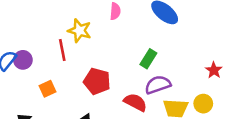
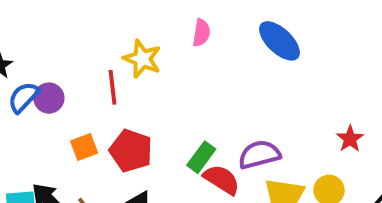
green rectangle: (148, 59) -> (201, 157), moved
red pentagon: (97, 81) -> (131, 151), moved

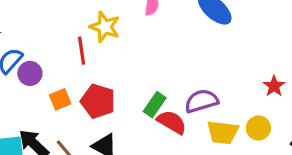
purple circle: (49, 98) -> (30, 73), moved

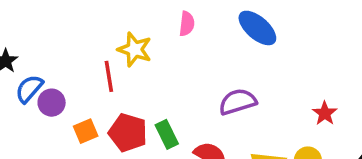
purple semicircle: (201, 101) -> (238, 102), moved
green rectangle: (155, 105) -> (167, 134), moved, turned -60

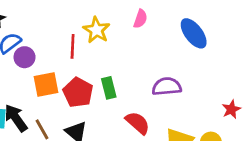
orange square: (86, 131) -> (46, 84), size x1.4
green rectangle: (167, 134) -> (109, 88), moved

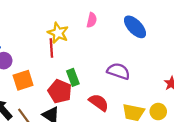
red line: (73, 46) -> (51, 48), moved
purple semicircle: (167, 87) -> (118, 71), turned 30
red pentagon: (78, 92) -> (60, 91), moved

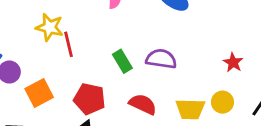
yellow star: (58, 33) -> (50, 27), moved
green rectangle: (73, 77) -> (122, 61), moved

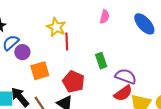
purple semicircle: (161, 59) -> (126, 76), moved
red semicircle: (143, 104) -> (123, 93), moved, turned 108

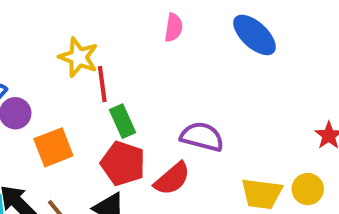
green rectangle: (101, 61) -> (122, 121), moved
purple semicircle: (126, 76) -> (202, 137), moved
red semicircle: (123, 93) -> (172, 179), moved

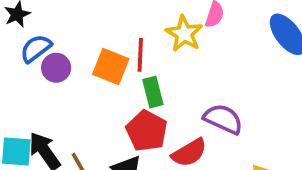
yellow star: (79, 57) -> (184, 34), moved
orange square: (53, 147) -> (111, 67), moved, turned 33

